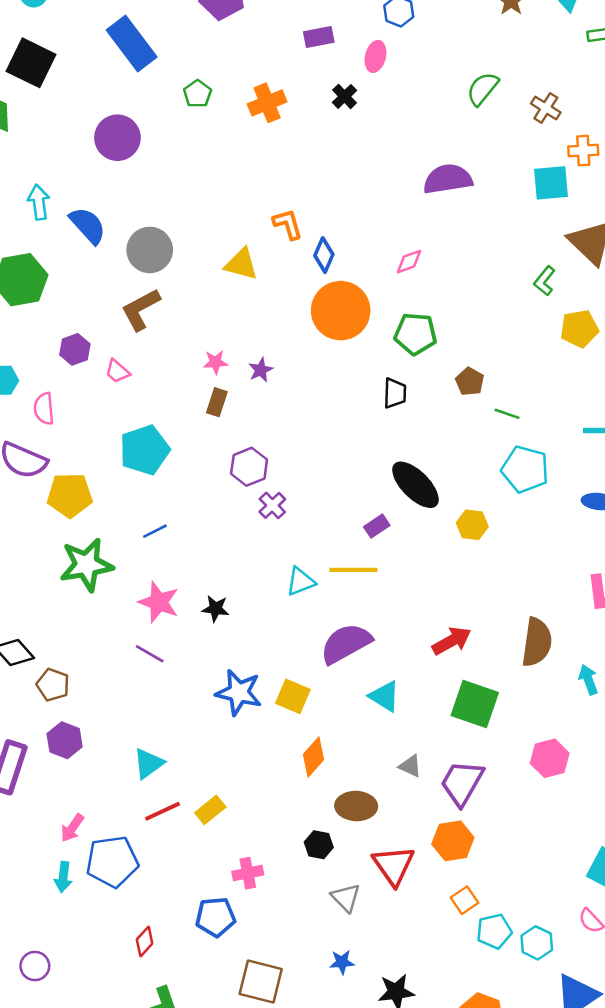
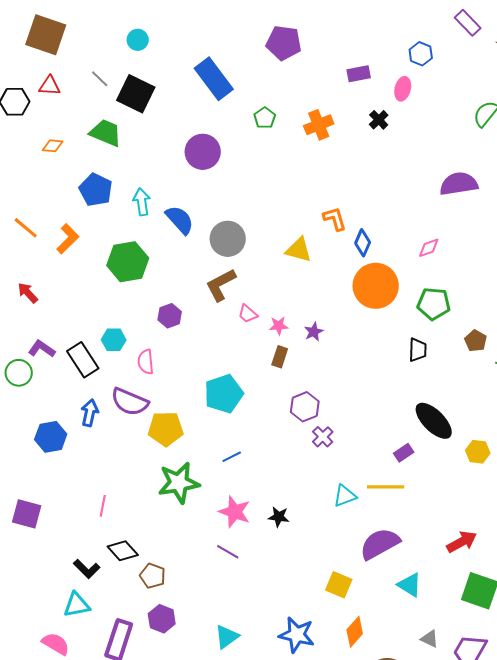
pink trapezoid: (117, 371) -> (248, 314), moved
blue star: (239, 692) -> (297, 635), moved

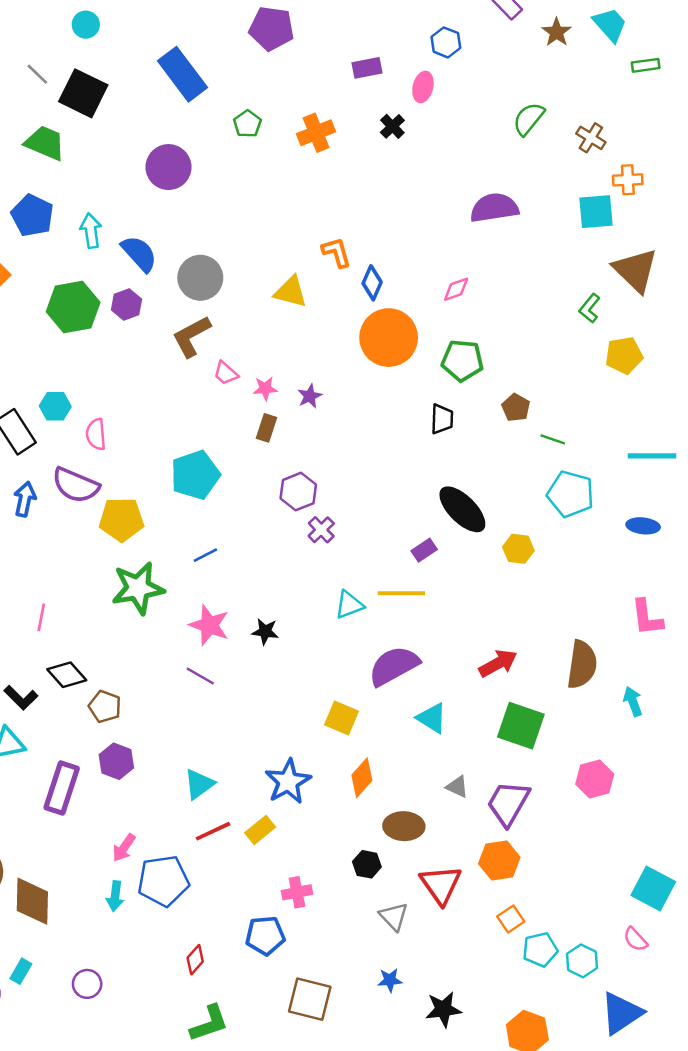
purple hexagon: (170, 316) -> (127, 304), moved
blue star: (297, 635) -> (288, 782), turned 30

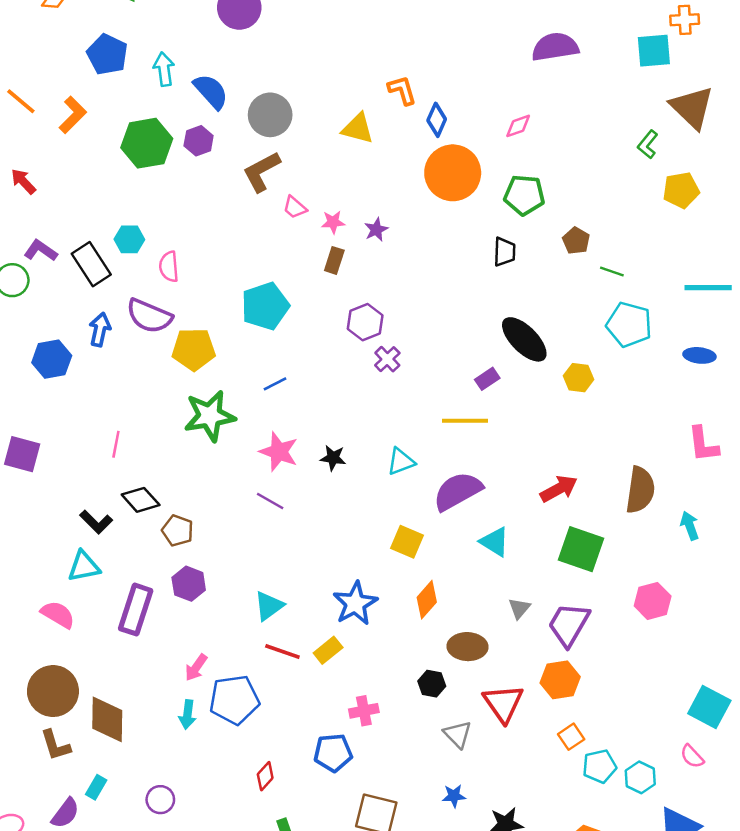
cyan triangle: (349, 605) -> (401, 462), moved
gray triangle: (457, 787) -> (519, 608), turned 45
red line: (213, 831) -> (282, 652), turned 44

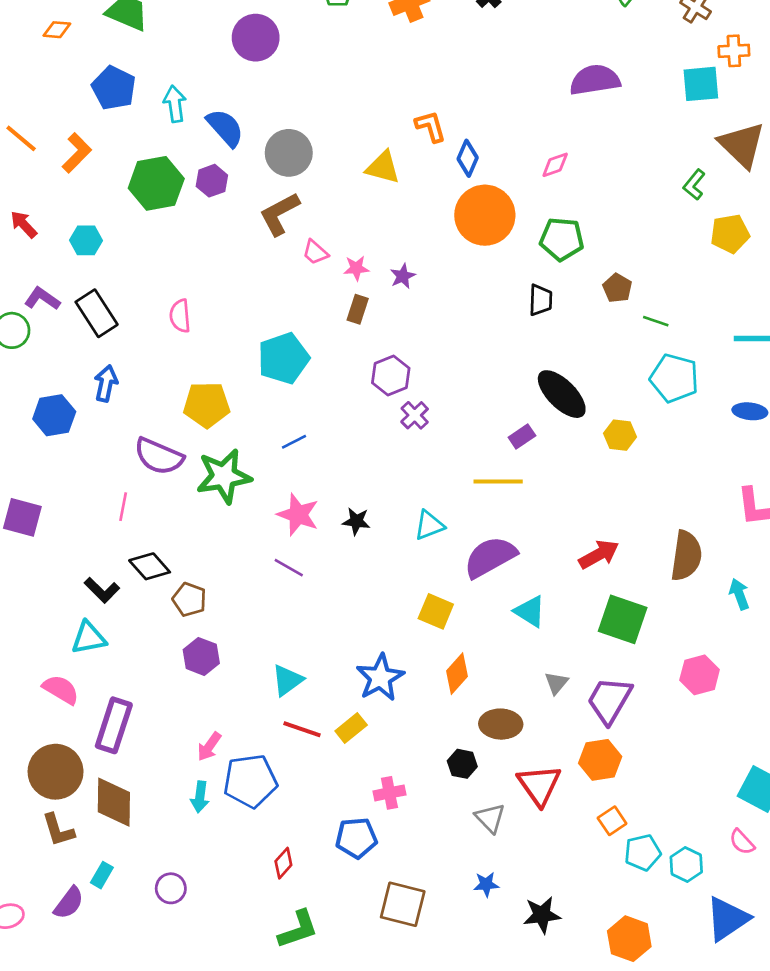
cyan hexagon: (129, 239) -> (86, 240), moved
purple semicircle: (149, 316) -> (159, 456), moved
purple rectangle: (136, 610) -> (114, 725), moved

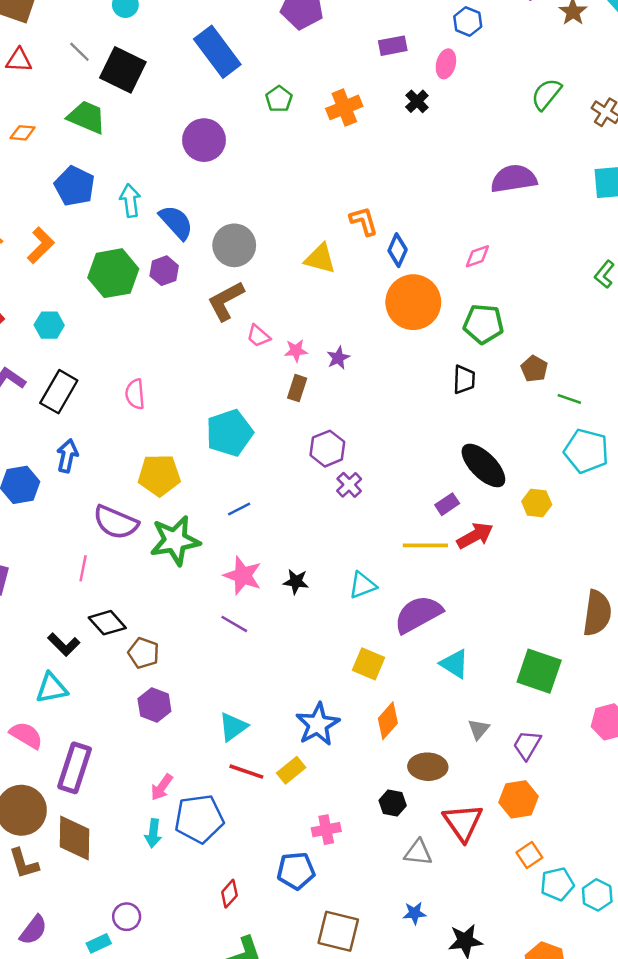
black rectangle: (97, 313) -> (59, 392), turned 63
red arrow: (599, 554) -> (475, 536), moved
purple trapezoid: (609, 700) -> (527, 745), size x0.7
gray triangle: (490, 818) -> (418, 853), turned -40
cyan rectangle: (102, 875) -> (99, 943), moved, turned 35

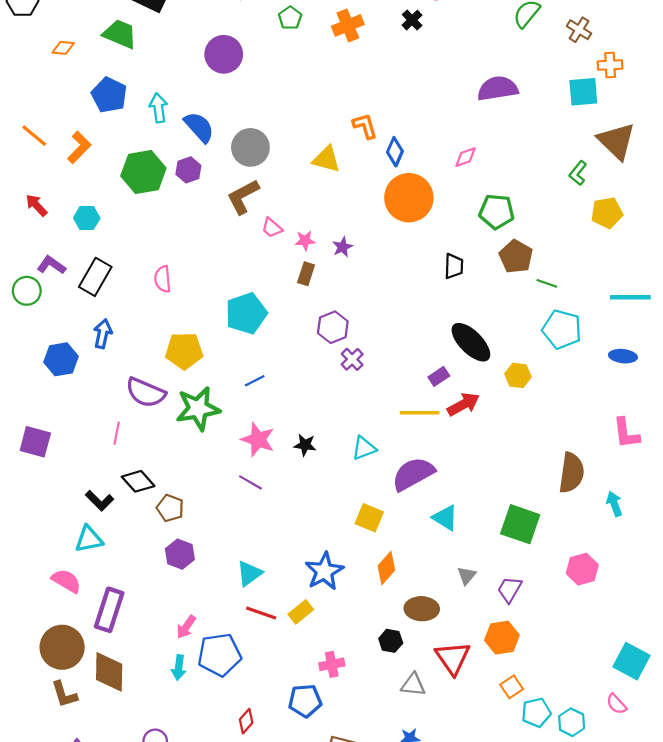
green pentagon: (483, 324) -> (497, 212), moved
brown pentagon: (534, 369) -> (516, 257), size x1.4

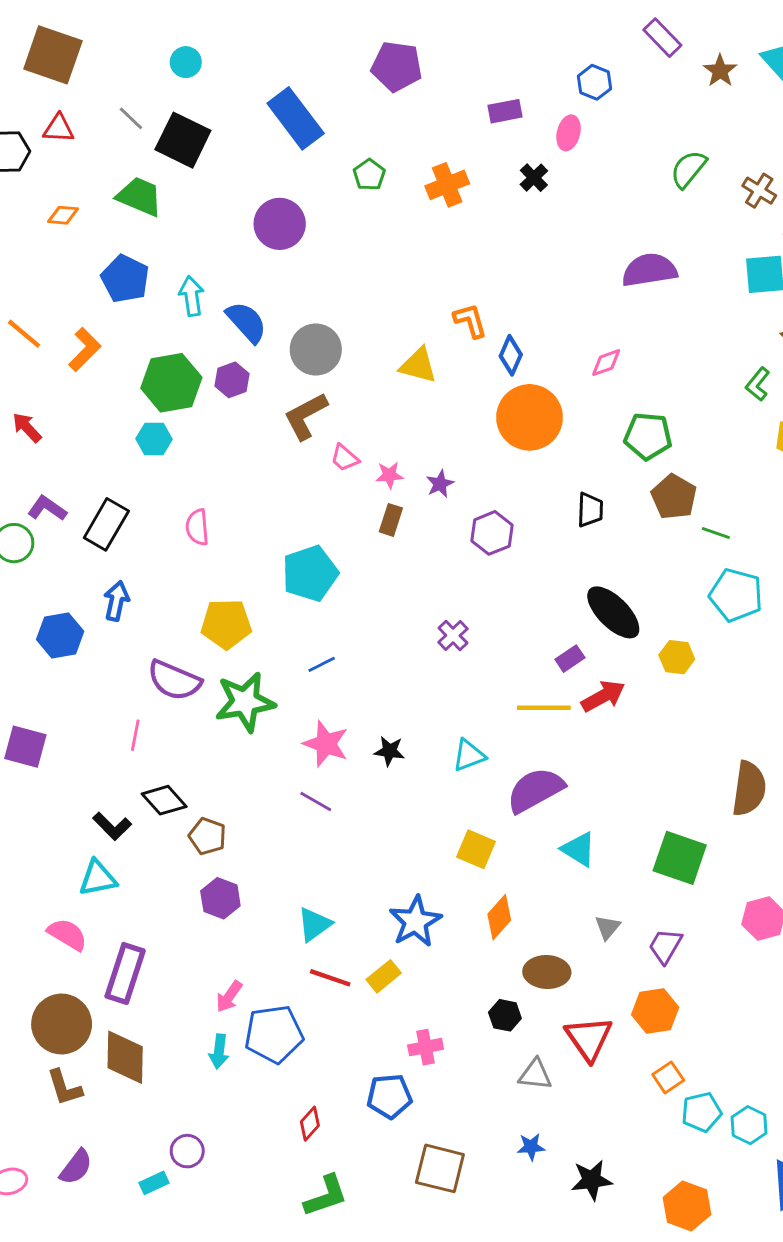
cyan hexagon: (87, 218) -> (154, 439), moved
purple hexagon: (333, 327) -> (492, 533), moved

